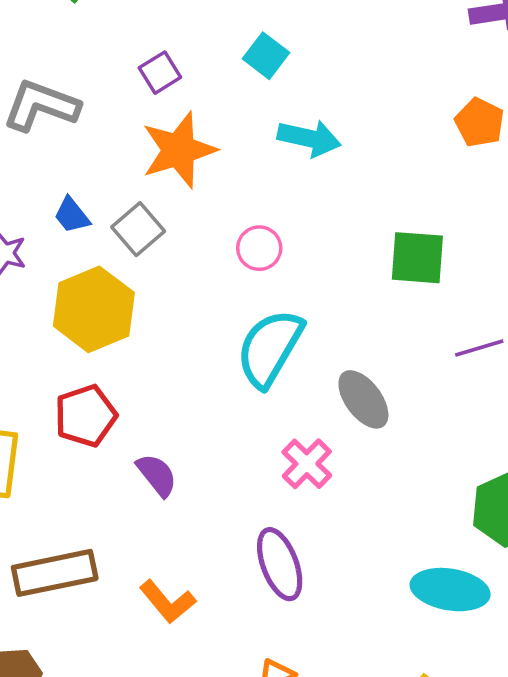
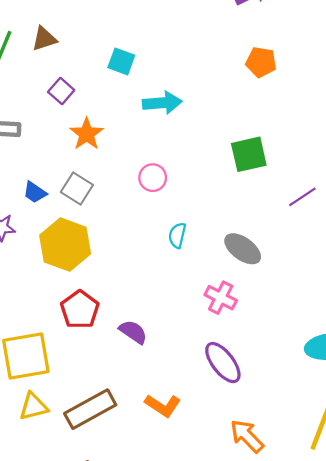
orange star: (179, 150) -> (87, 134), size x0.7
cyan semicircle: (270, 348) -> (177, 235), size x0.5

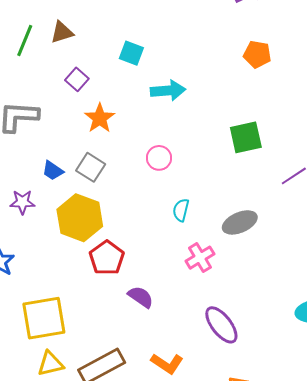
gray ellipse: (243, 249) -> (240, 222), turned -60
pink cross: (221, 298) -> (200, 258), moved, turned 32
red pentagon: (80, 310) -> (107, 258), moved

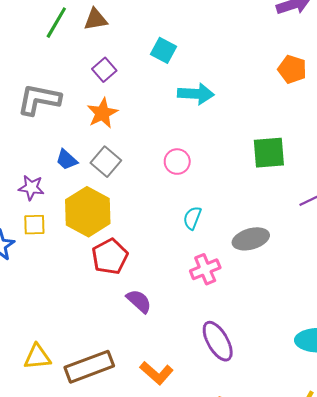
orange star: (100, 118) -> (102, 113), moved
yellow square: (44, 318) -> (34, 225), moved, size x0.5

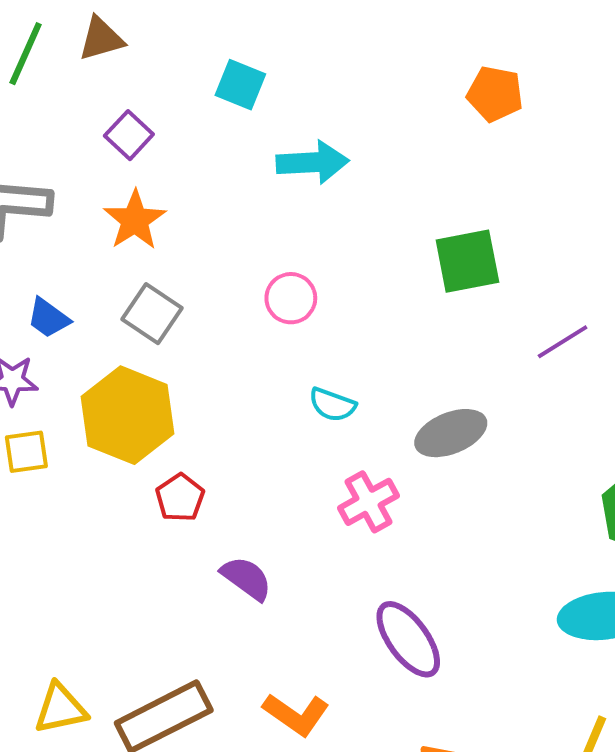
blue trapezoid: (67, 160) -> (48, 318), moved
cyan semicircle: (192, 218) -> (332, 405), turned -85
red pentagon: (110, 257) -> (180, 498), size x0.7

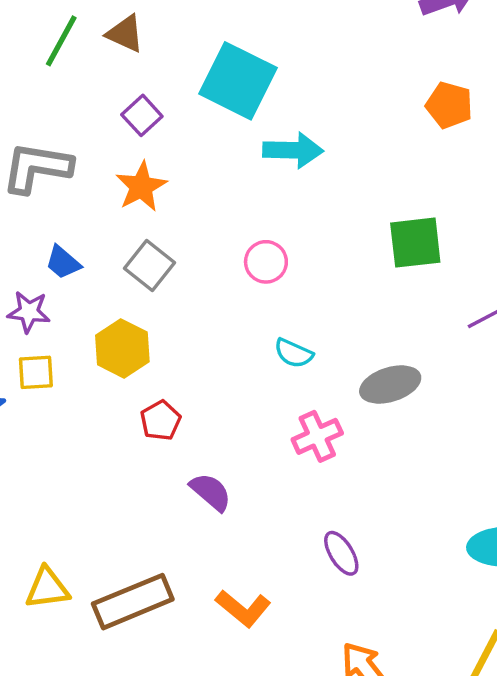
brown triangle: (101, 39) -> (125, 34), turned 36
cyan square: (240, 85) -> (238, 81), size x1.8
yellow hexagon: (127, 415) -> (122, 348), size x0.7
purple ellipse: (408, 639) -> (341, 553), size x0.7

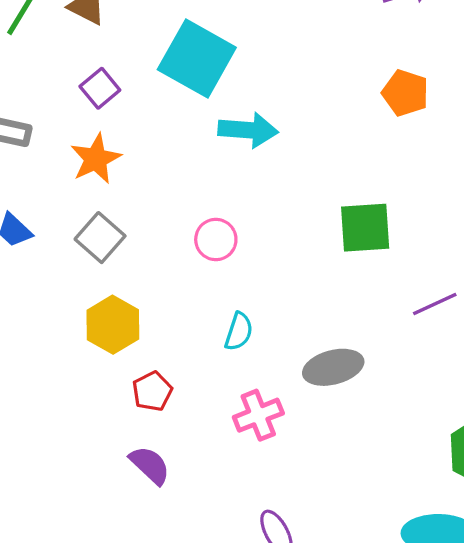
yellow hexagon: (122, 348) -> (113, 325), moved
cyan semicircle: (294, 353) -> (239, 332), turned -99
red pentagon: (161, 421) -> (152, 391), moved

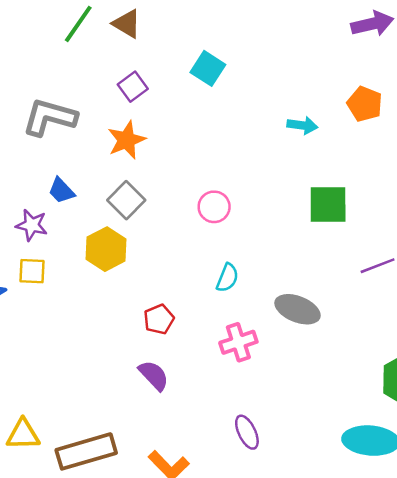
cyan square: (197, 59) -> (208, 68), size x0.6
cyan arrow: (248, 130) -> (302, 125), moved, size x0.7
yellow hexagon: (113, 325) -> (106, 249), moved
gray ellipse: (333, 367) -> (298, 309), turned 33

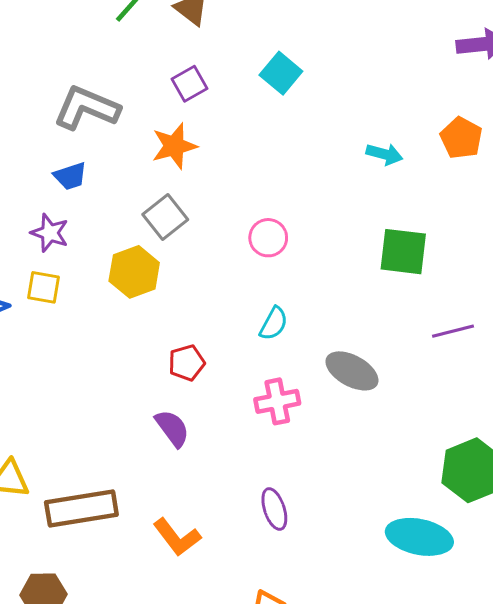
blue trapezoid: (61, 191) -> (70, 176), moved, turned -72

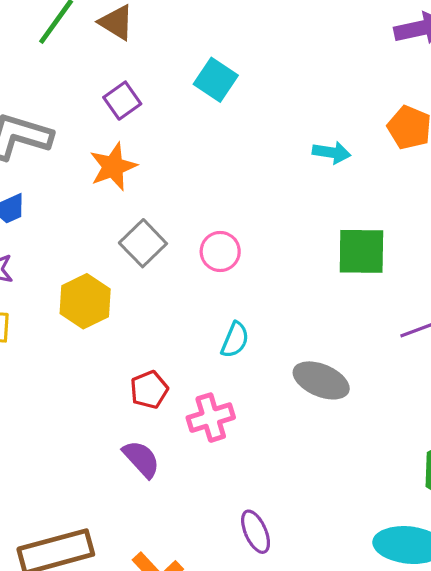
gray square: (165, 217) -> (143, 243), moved
pink cross: (277, 401) -> (211, 418), moved

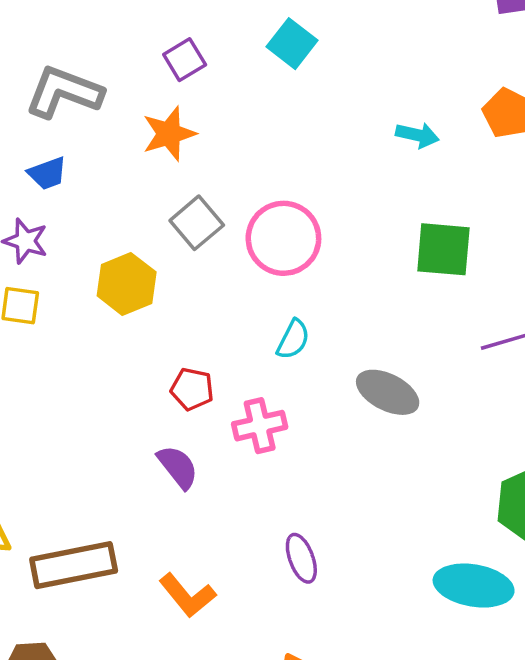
pink circle: (220, 252) -> (283, 238), size x1.6
red pentagon: (149, 390) -> (192, 389), turned 30

